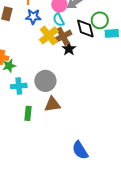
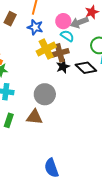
cyan semicircle: (59, 20) -> (67, 36), moved, turned 136
black diamond: (85, 29) -> (86, 68), moved, turned -45
gray circle: (45, 81) -> (45, 94), moved

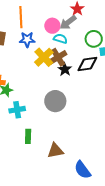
black diamond: (86, 68) -> (87, 64), turned -35
brown triangle: (34, 117) -> (55, 151), moved

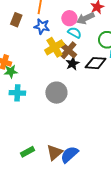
brown cross: (58, 57) -> (68, 50), turned -30
green rectangle: (28, 136) -> (27, 152), moved, turned 48
brown triangle: (55, 151) -> (55, 153), moved, turned -42
blue semicircle: (83, 170) -> (69, 155), moved, turned 72

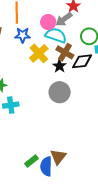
cyan semicircle: (74, 33) -> (56, 35), size x1.5
brown cross: (68, 50) -> (65, 52), moved
gray circle: (56, 93) -> (60, 92), moved
blue semicircle: (69, 155) -> (46, 166), moved, turned -36

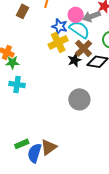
blue star: (23, 35) -> (60, 26), moved
gray circle: (60, 92) -> (79, 99), moved

